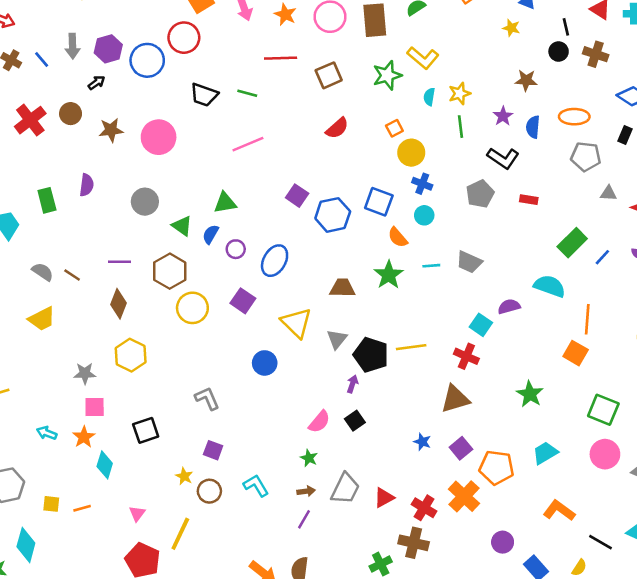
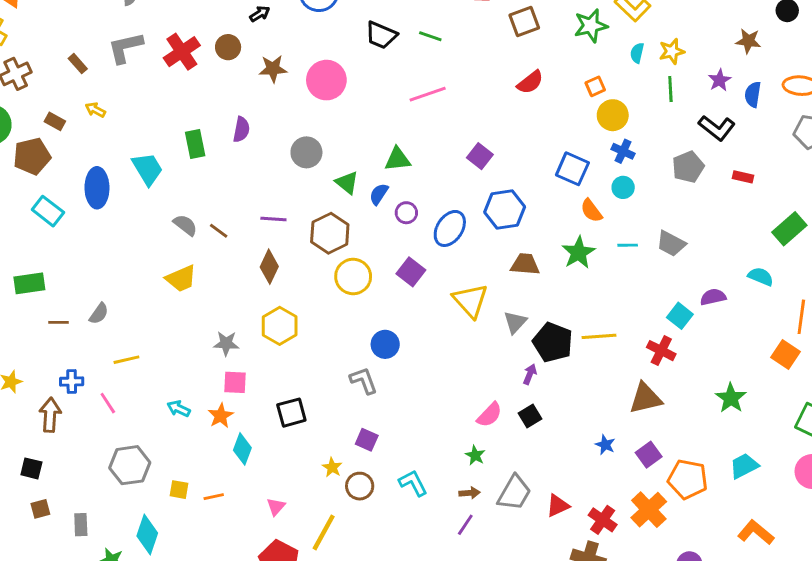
blue hexagon: (333, 215) -> (505, 209), moved
cyan semicircle: (550, 286) -> (761, 277), size x0.7
blue circle: (265, 363) -> (385, 344), moved

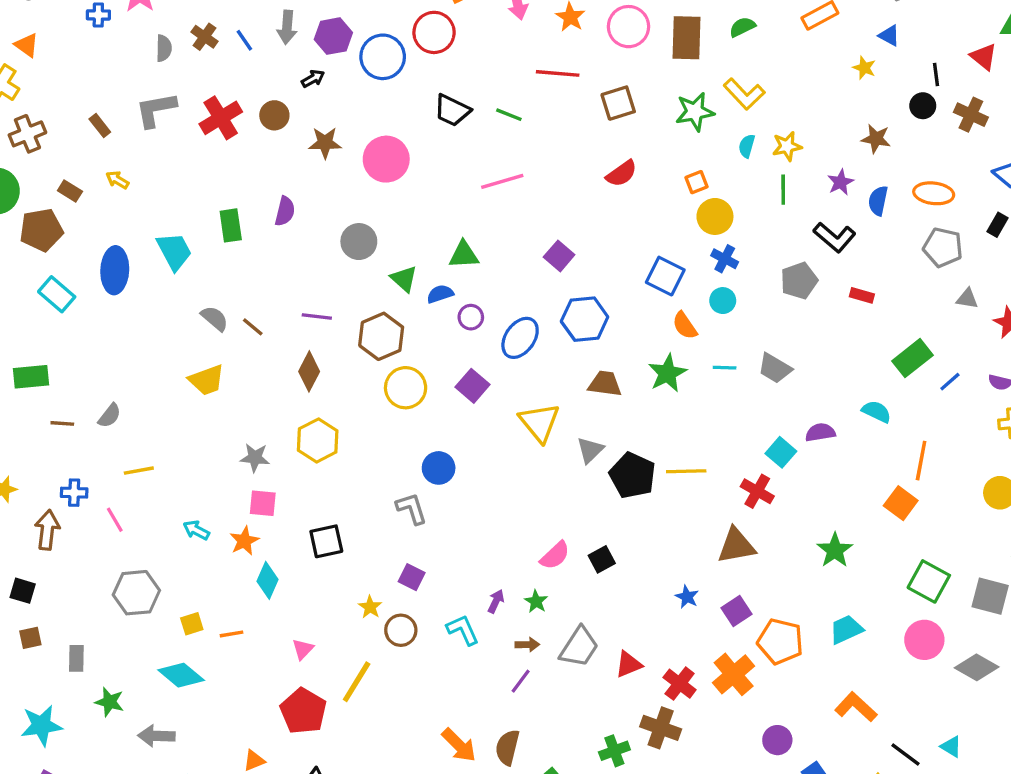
blue semicircle: (379, 194) -> (440, 294), turned 35
purple arrow: (530, 374) -> (496, 601), moved
yellow square: (179, 490) -> (192, 624), turned -30
cyan diamond: (147, 534) -> (181, 675), moved, turned -72

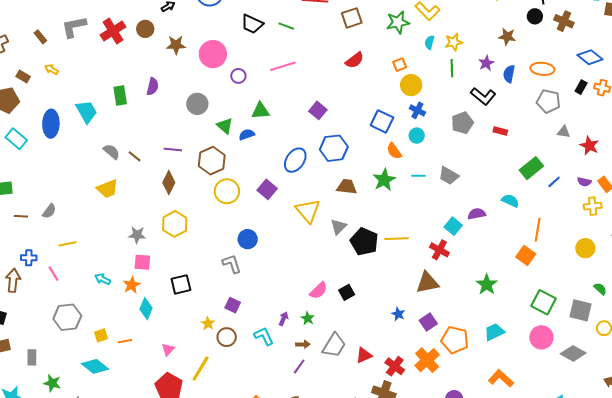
purple circle: (471, 317) -> (238, 76), moved

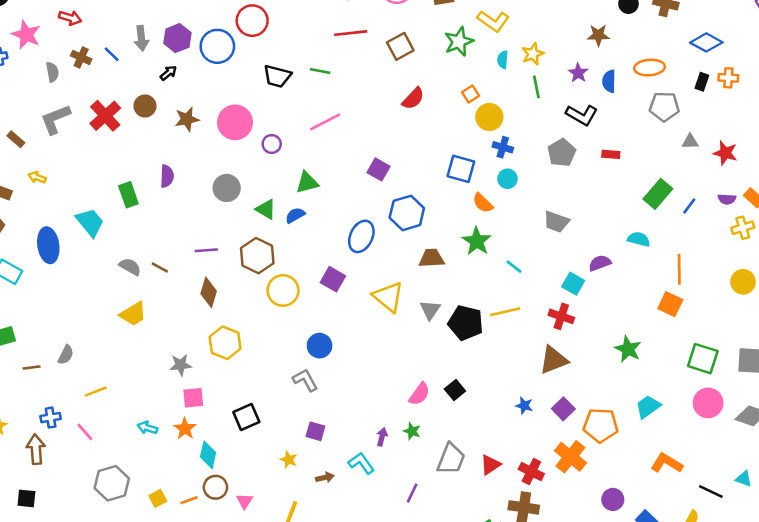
cyan line: (418, 176) -> (514, 267), moved, turned 48
brown circle: (227, 337) -> (215, 487), moved
brown arrow: (303, 344) -> (325, 478), moved

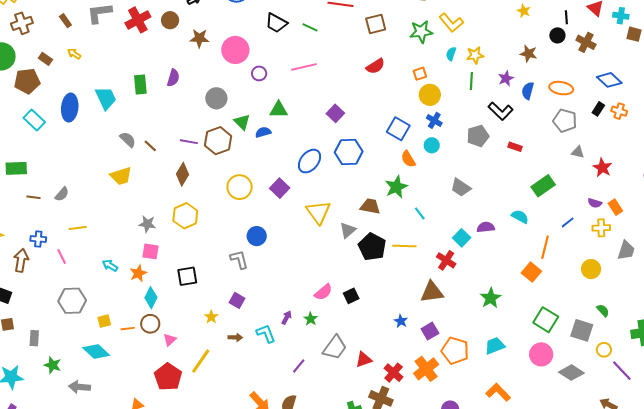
blue line: (689, 206) -> (568, 222), moved
brown hexagon: (257, 256) -> (218, 141), moved
brown trapezoid: (432, 258) -> (370, 206), moved

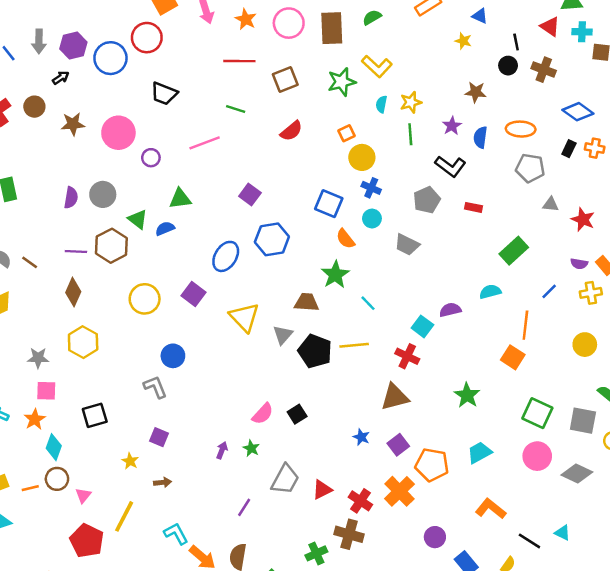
green line: (310, 27) -> (236, 109), moved
purple semicircle: (173, 78) -> (71, 198), moved
gray trapezoid: (461, 187) -> (407, 245), moved
cyan semicircle: (520, 217) -> (490, 292), turned -36
cyan L-shape: (266, 333) -> (176, 534), moved

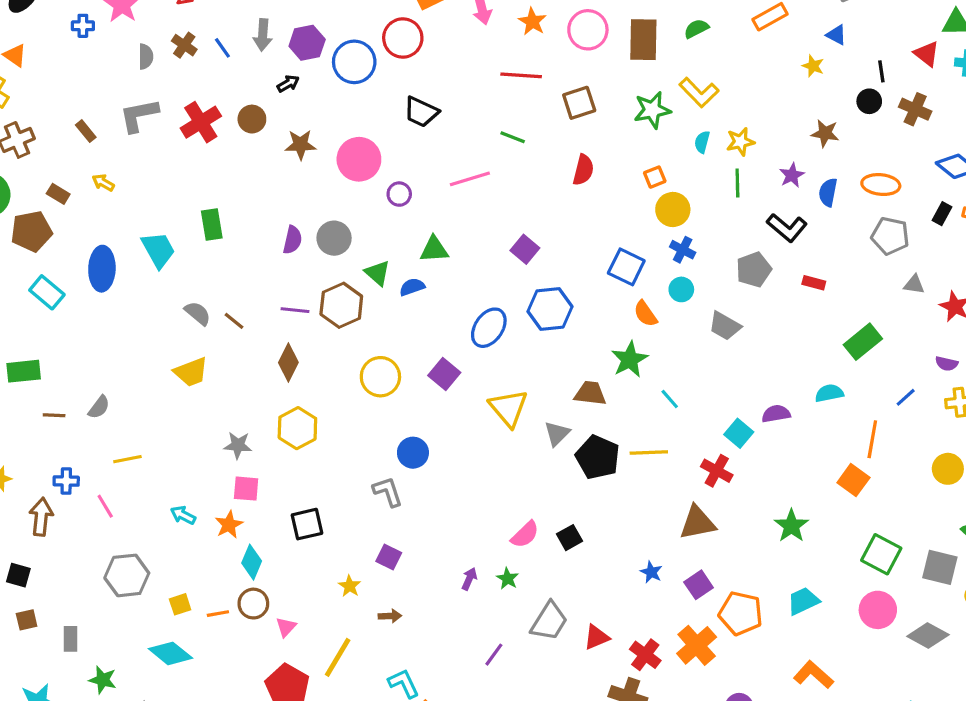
red semicircle: (291, 131) -> (583, 170), turned -40

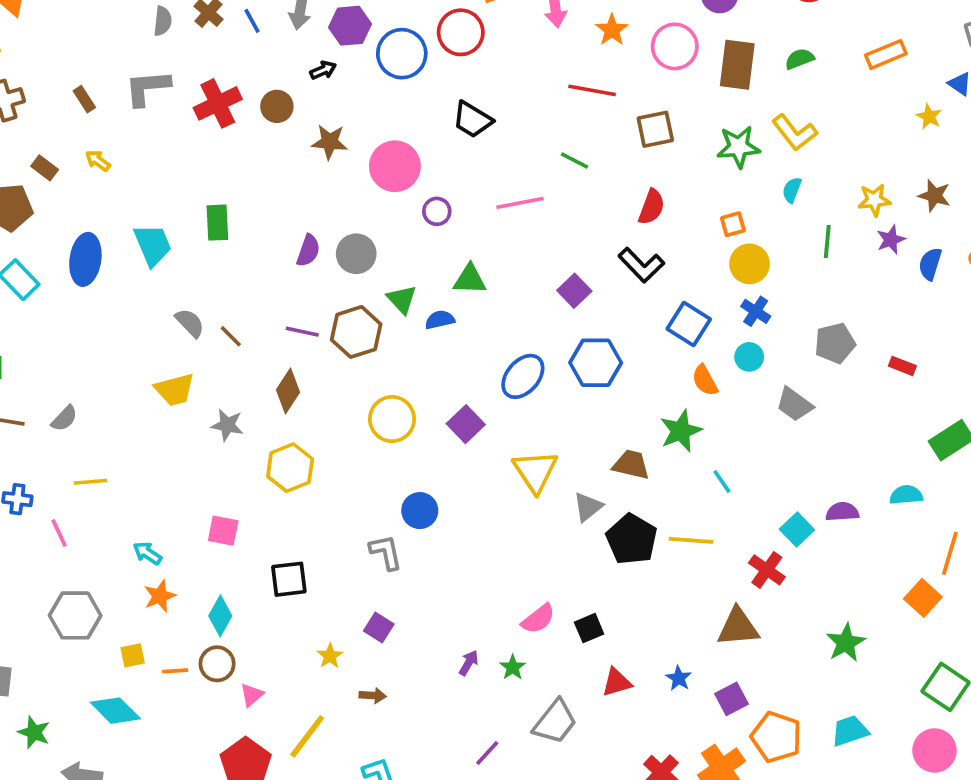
yellow star: (740, 142) -> (874, 200), moved
black L-shape: (787, 228) -> (641, 265), moved
gray star: (238, 445) -> (227, 425), moved
orange star: (229, 525) -> (160, 596), moved
red triangle: (596, 637) -> (617, 682), moved

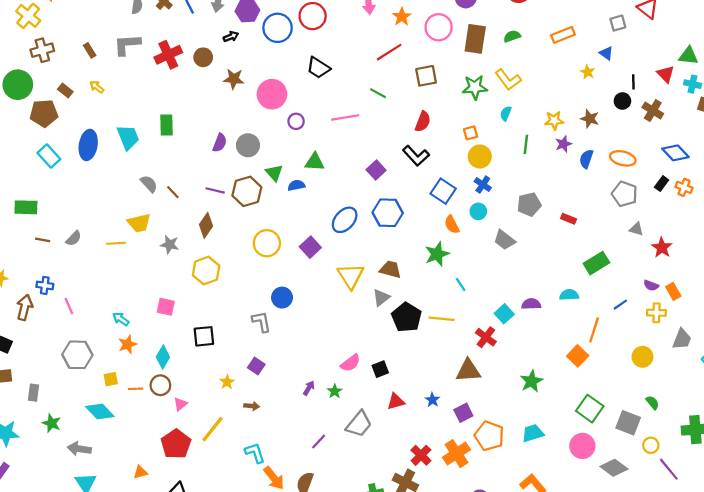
red line: (592, 90) -> (389, 52), turned -44
brown trapezoid: (631, 465) -> (390, 269), moved
yellow line: (91, 482) -> (116, 243), moved

